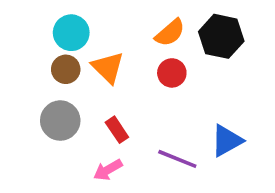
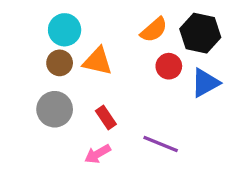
orange triangle: (108, 67) -> (98, 61), turned -32
red circle: (172, 73) -> (169, 66), moved
blue triangle: (227, 141) -> (205, 83), moved

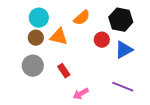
orange semicircle: (154, 30) -> (82, 18), moved
purple line: (161, 144) -> (123, 87), moved
pink arrow: (98, 154) -> (81, 94), moved

